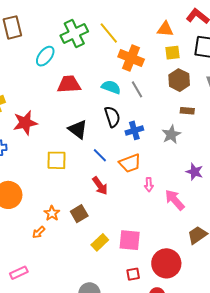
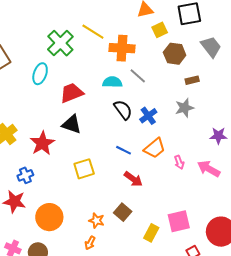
black triangle: (78, 129) -> (72, 124), moved
gray star: (171, 135) -> (184, 108), turned 30

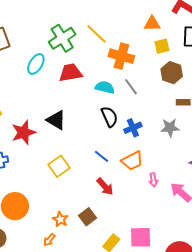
red trapezoid: (72, 93) -> (71, 73), moved
yellow square: (84, 169) -> (59, 166), turned -30

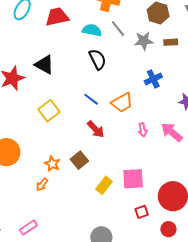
blue cross: (133, 128) -> (153, 79), moved
gray star: (170, 128) -> (144, 41), moved
pink arrow: (153, 180) -> (143, 130), moved

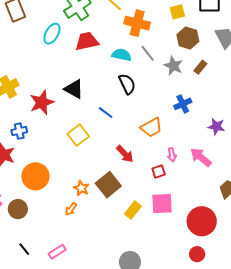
gray star: (144, 41) -> (173, 66), turned 30
brown rectangle: (171, 42) -> (200, 67), turned -48
blue line: (91, 99) -> (106, 113), moved
brown square: (79, 160) -> (108, 185), size x1.4
red square: (142, 212) -> (159, 171), moved

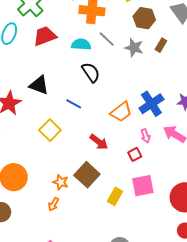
blue cross: (183, 104) -> (151, 104), moved, size x1.4

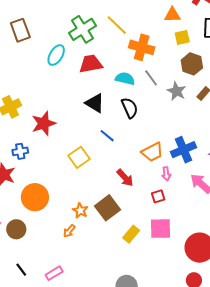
black triangle: (39, 85) -> (95, 103), moved
pink arrow: (145, 136) -> (166, 174), moved

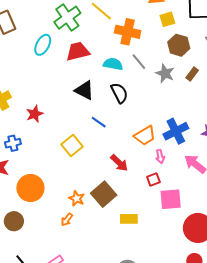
red star: (44, 124) -> (35, 114), size x0.7
pink square: (160, 229) -> (171, 199), moved
yellow rectangle: (131, 234) -> (129, 219), turned 54

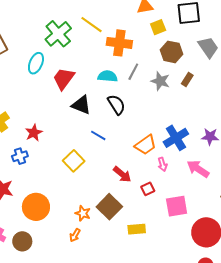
red trapezoid: (78, 51) -> (64, 79), moved, turned -35
gray line: (139, 62) -> (133, 72), turned 72
blue cross: (13, 143) -> (20, 156), moved
red square: (153, 180) -> (148, 189), moved

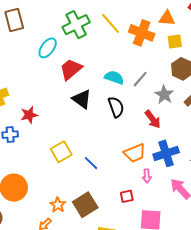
orange cross: (119, 43) -> (142, 33), moved
blue line: (98, 135) -> (91, 163), moved
red arrow: (122, 174) -> (153, 119), moved

